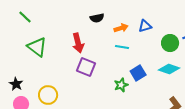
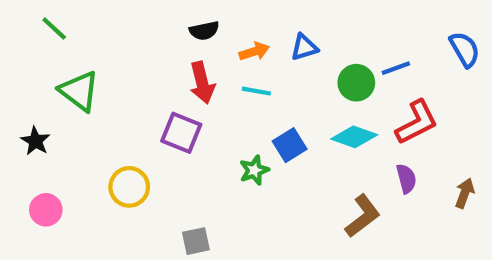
red arrow: (78, 43) -> (202, 83), moved
black star: (16, 84) -> (35, 141), moved
yellow circle: (48, 95) -> (129, 187), moved

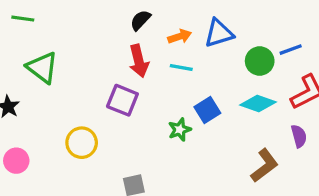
green line: (54, 29) -> (23, 19), turned -35
black semicircle: (204, 31) -> (140, 20), turned 145
blue triangle: (304, 47) -> (219, 33), size x1.4

